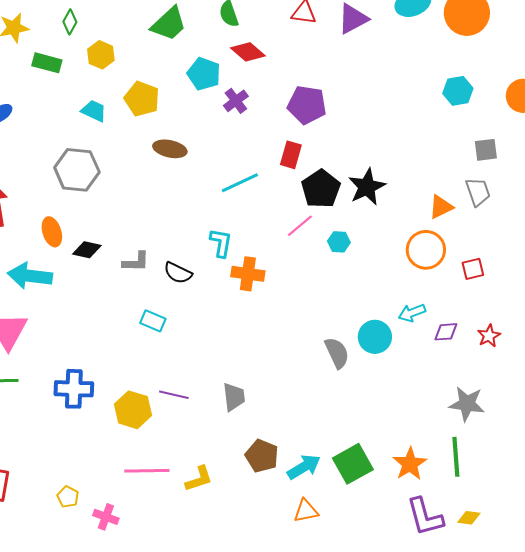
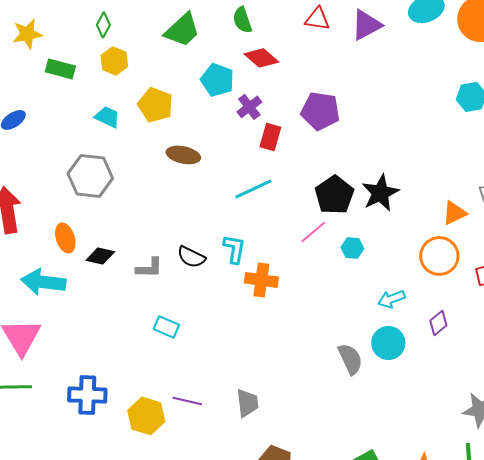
green diamond: (70, 22) -> (103, 25), moved
red rectangle: (291, 155) -> (270, 137), moved
black semicircle: (178, 273) -> (191, 257), moved
cyan arrow: (412, 313) -> (391, 299), moved
purple diamond: (446, 332) -> (438, 323), moved, turned -35

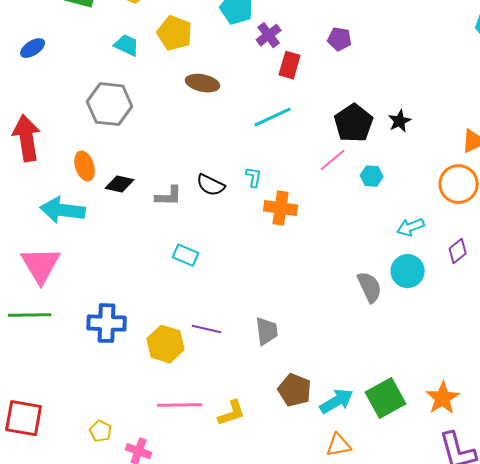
purple pentagon: (320, 111) -> (340, 39), size x0.6
black star: (380, 193) -> (400, 121), size x0.6
cyan L-shape: (234, 249) -> (254, 177), size x0.7

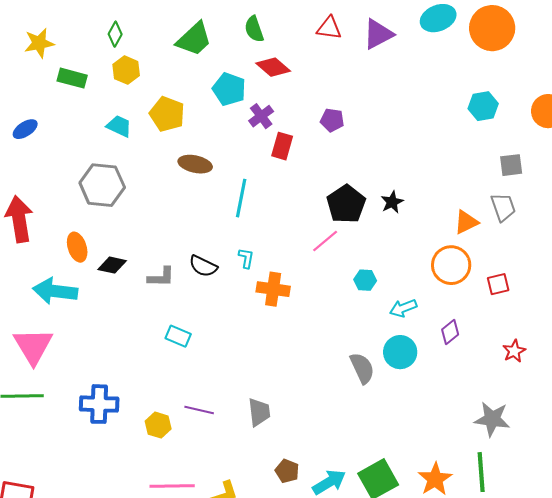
cyan line: (273, 117) -> (241, 198), moved, turned -54
cyan hexagon: (372, 176) -> (365, 280), moved
yellow hexagon: (166, 344) -> (158, 425), size x0.7
brown pentagon: (295, 390) -> (287, 471), size x0.7

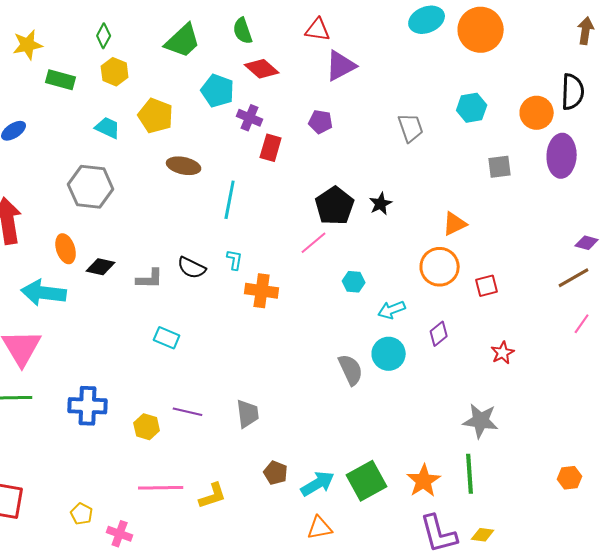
purple triangle: (378, 34) -> (341, 66), moved
purple cross: (261, 116) -> (250, 118), turned -30
gray trapezoid: (503, 207) -> (411, 128), moved

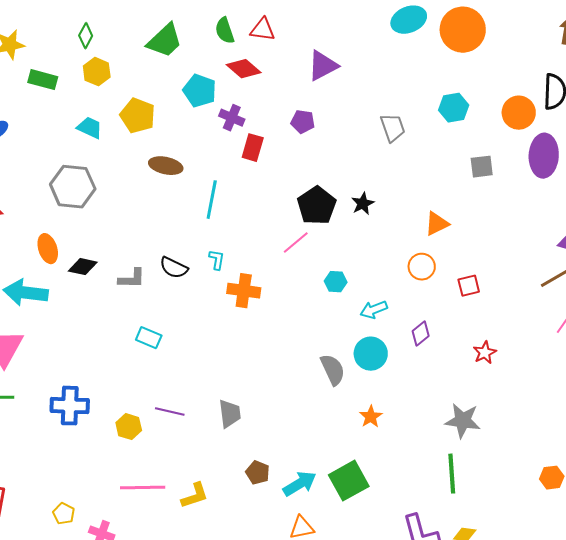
red triangle: (318, 30) -> (263, 30), moved
orange circle: (440, 267) -> (422, 267), size x0.7
orange star: (424, 481) -> (371, 417), moved, size x0.7

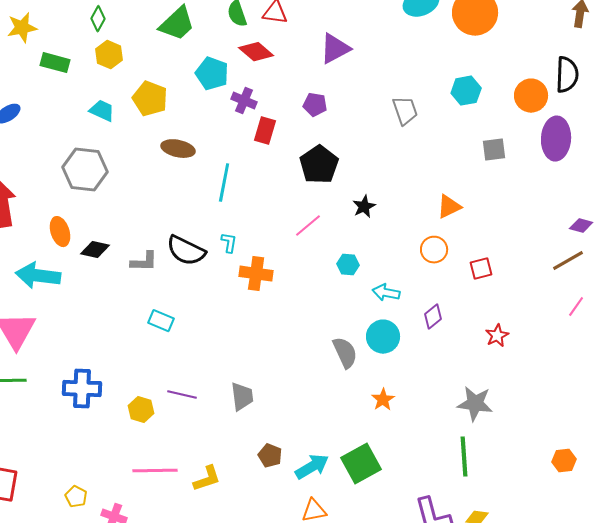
black star: (363, 204) -> (364, 207), moved
black pentagon: (317, 206) -> (319, 165), moved
black semicircle: (174, 268) -> (186, 251), size x1.4
cyan arrow: (374, 310) -> (386, 293), turned 32

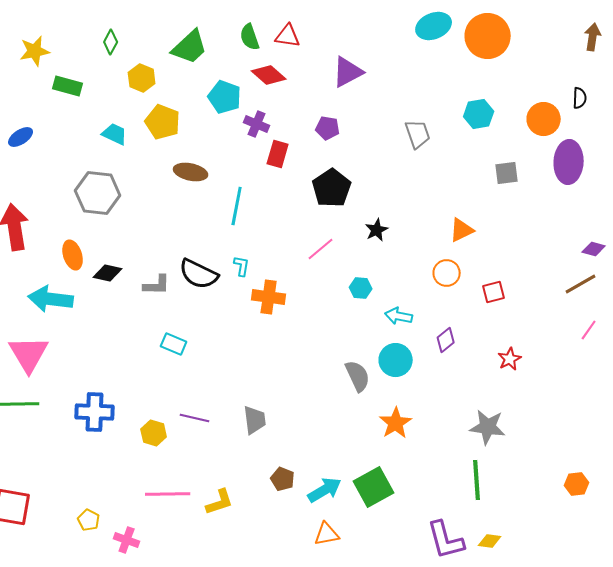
yellow hexagon: (109, 55) -> (142, 78), moved
black semicircle: (567, 75) -> (580, 98), size x0.6
orange star: (383, 400) -> (396, 423), size x1.4

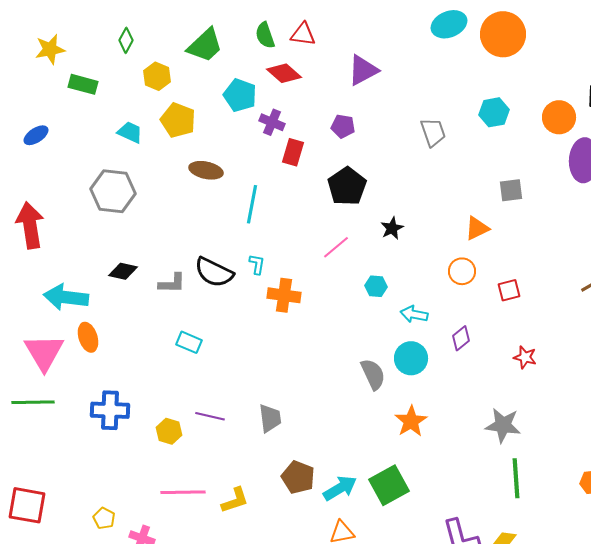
gray square: (507, 173) -> (511, 190), moved
orange ellipse: (73, 255) -> (88, 337), moved
red star: (510, 359) -> (525, 357), turned -30
brown pentagon: (283, 479) -> (298, 477), size x1.4
green line: (477, 480) -> (516, 478), moved

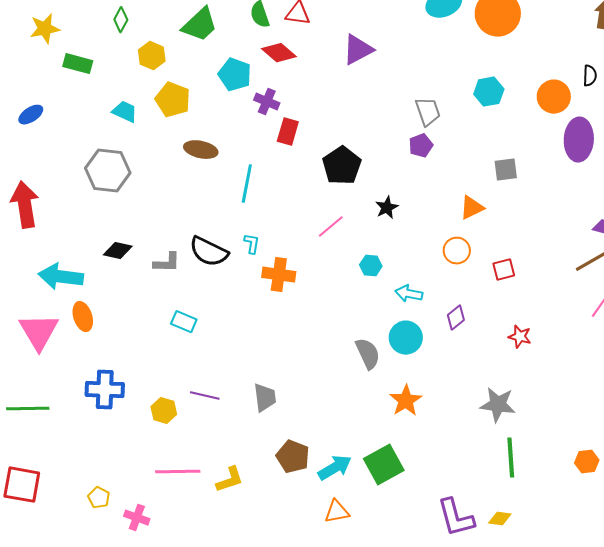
purple pentagon: (343, 126) -> (421, 146), moved, turned -30
green line: (33, 402) -> (28, 409), moved

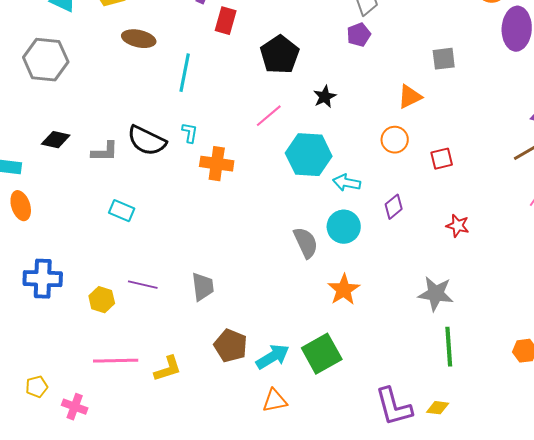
cyan hexagon: (371, 266) -> (309, 155), size x2.0
yellow pentagon: (99, 498) -> (37, 387), turned 30

